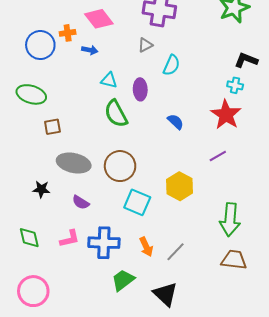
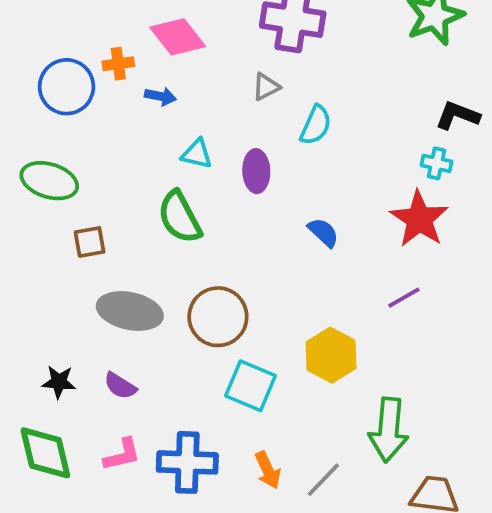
green semicircle: (116, 114) -> (180, 217), moved
black star: (41, 189) -> (59, 382), moved
purple semicircle: (81, 202) -> (120, 386), moved
green arrow: (230, 220) -> (389, 430), moved
green diamond: (29, 238) -> (45, 453), size x1.4

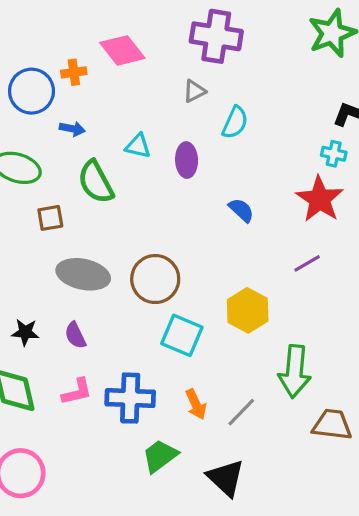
blue arrow: (160, 96) -> (72, 129), moved
green semicircle: (180, 217) -> (96, 182), moved
purple semicircle: (120, 386) -> (75, 335), turned 32

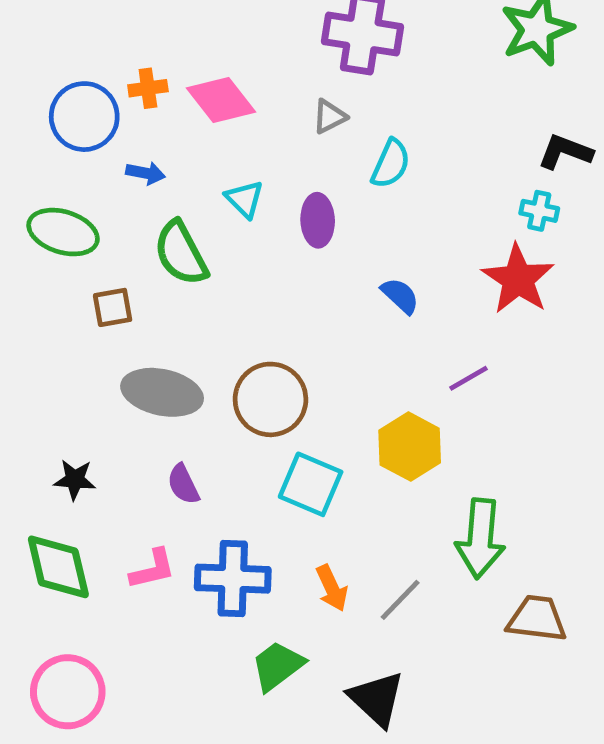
pink diamond: (122, 50) -> (221, 100), moved
cyan triangle: (138, 146) -> (245, 199), turned 32
purple line: (307, 263) -> (469, 378), moved
purple semicircle: (75, 335) -> (183, 484), moved

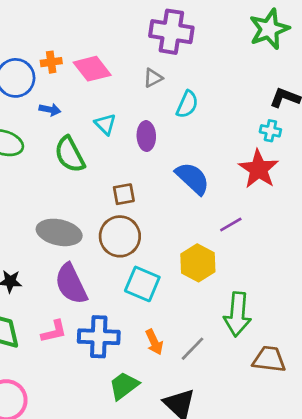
blue semicircle: (400, 296) -> (193, 178), size x1.6
brown square: (113, 307) -> (124, 194), moved
purple semicircle: (183, 484) -> (71, 284), size x1.8

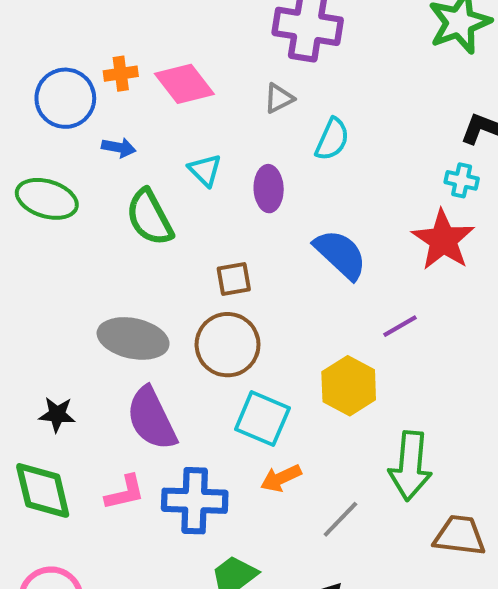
orange arrow: (154, 342) -> (281, 478), moved, turned 90

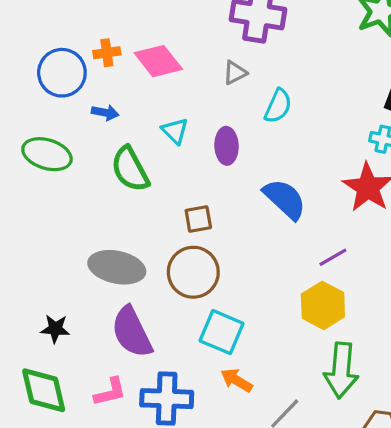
yellow hexagon: (349, 386) -> (323, 305), moved
orange arrow: (281, 478) -> (236, 380), turned 56

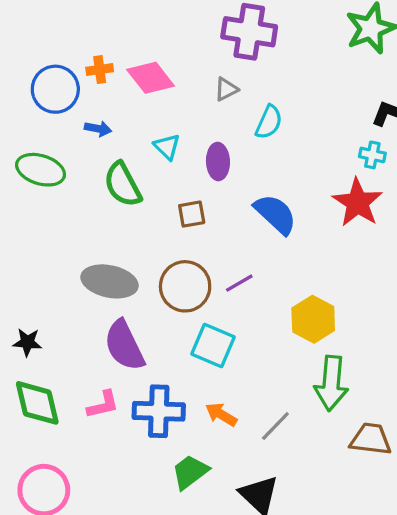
brown square: (198, 219) -> (192, 214), moved
purple line: (333, 257) -> (239, 283), moved
black star: (55, 329) -> (27, 342), moved
orange arrow: (236, 380) -> (221, 414), moved

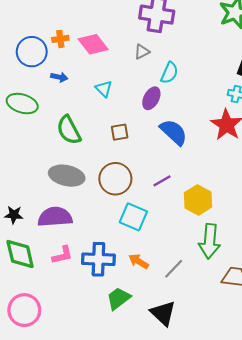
purple ellipse: (218, 162) -> (151, 98), moved, turned 30
green semicircle: (123, 184) -> (69, 130), moved
purple line: (239, 283) -> (162, 181), moved
purple semicircle: (124, 345) -> (55, 217), moved, turned 112

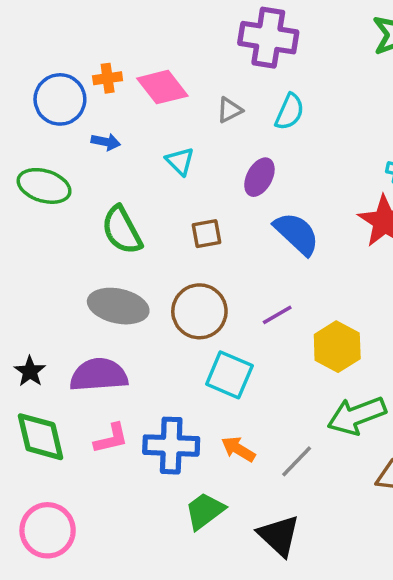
gray triangle: (142, 52) -> (229, 110), moved
cyan semicircle: (169, 73) -> (289, 112), moved
black star: (14, 215) -> (30, 371), turned 30
green arrow: (210, 241) -> (357, 416), turned 64

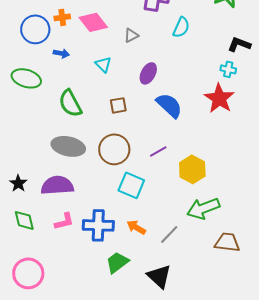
cyan semicircle: (289, 112) -> (181, 27), moved
green diamond: (41, 437) -> (24, 220), size x0.7

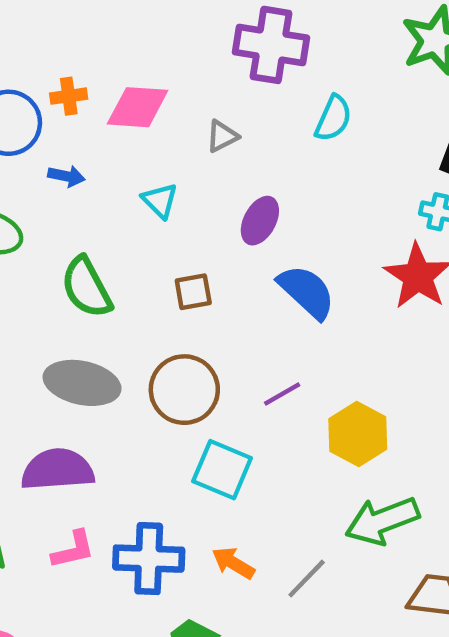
pink diamond: (93, 22) -> (138, 107), turned -48

